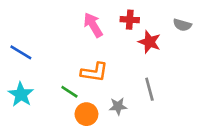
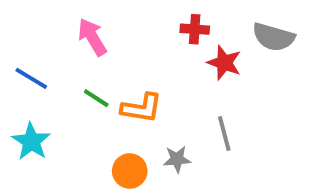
pink arrow: (93, 25) -> (92, 37), moved
gray semicircle: (182, 25) -> (273, 37), size x1.5
green line: (69, 92) -> (96, 98), moved

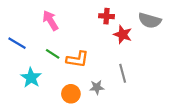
cyan star: (31, 141) -> (31, 78), moved

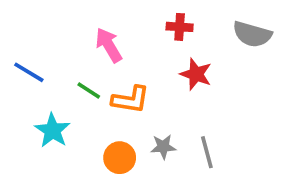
pink arrow: (50, 20) -> (109, 45), moved
red star: (123, 34) -> (196, 74), moved
gray line: (123, 73) -> (207, 152), moved

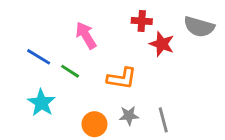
blue line: (29, 72) -> (39, 57), moved
red star: (196, 74) -> (162, 44), moved
orange L-shape: (131, 100) -> (122, 78), moved

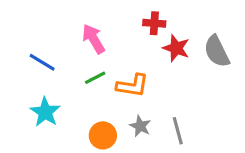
gray semicircle: (199, 27) -> (217, 51), moved, turned 48
green line: (70, 71) -> (95, 78), moved, turned -60
gray star: (129, 116) -> (140, 126), turned 30

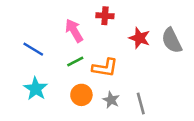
red cross: (154, 23) -> (105, 16), moved
orange circle: (103, 135) -> (81, 95), moved

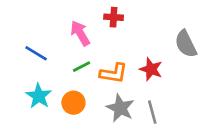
red star: (140, 38) -> (151, 69), moved
orange circle: (81, 95) -> (73, 103), moved
gray star: (111, 100) -> (120, 108), size x1.5

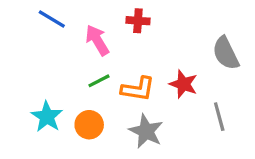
blue line: (36, 53) -> (52, 19), moved
gray line: (152, 112) -> (219, 117), moved

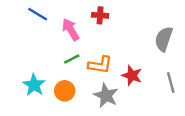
gray semicircle: (226, 53) -> (164, 39), turned 45
red star: (183, 84) -> (132, 75), moved
gray line: (219, 117) -> (171, 83), moved

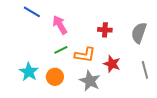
red cross: (100, 15) -> (105, 30), moved

